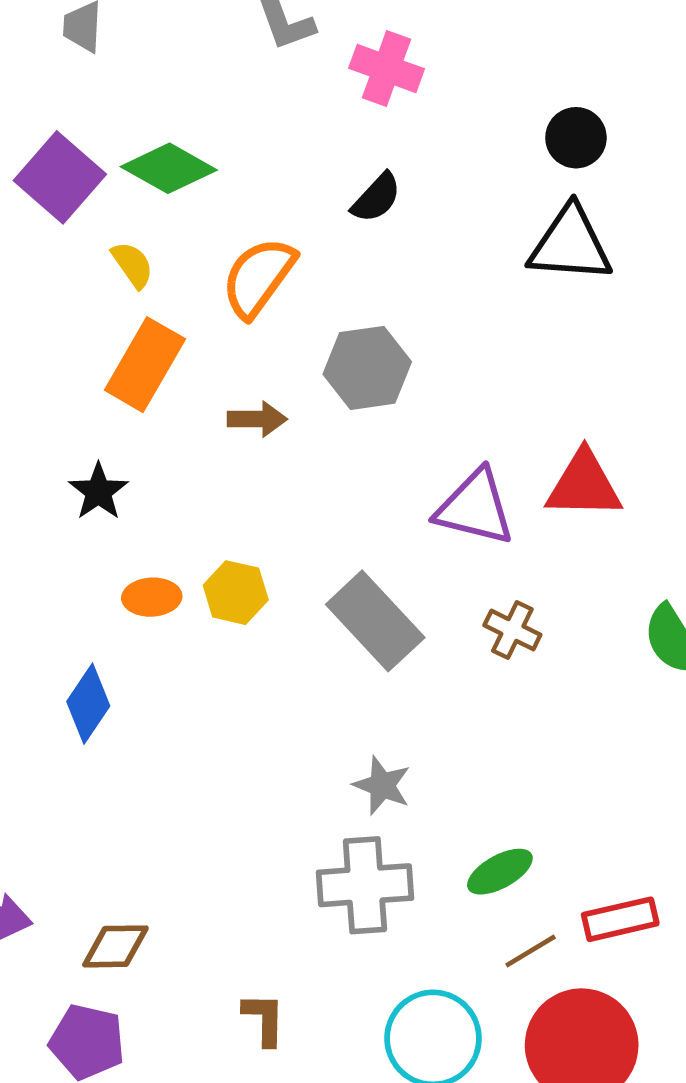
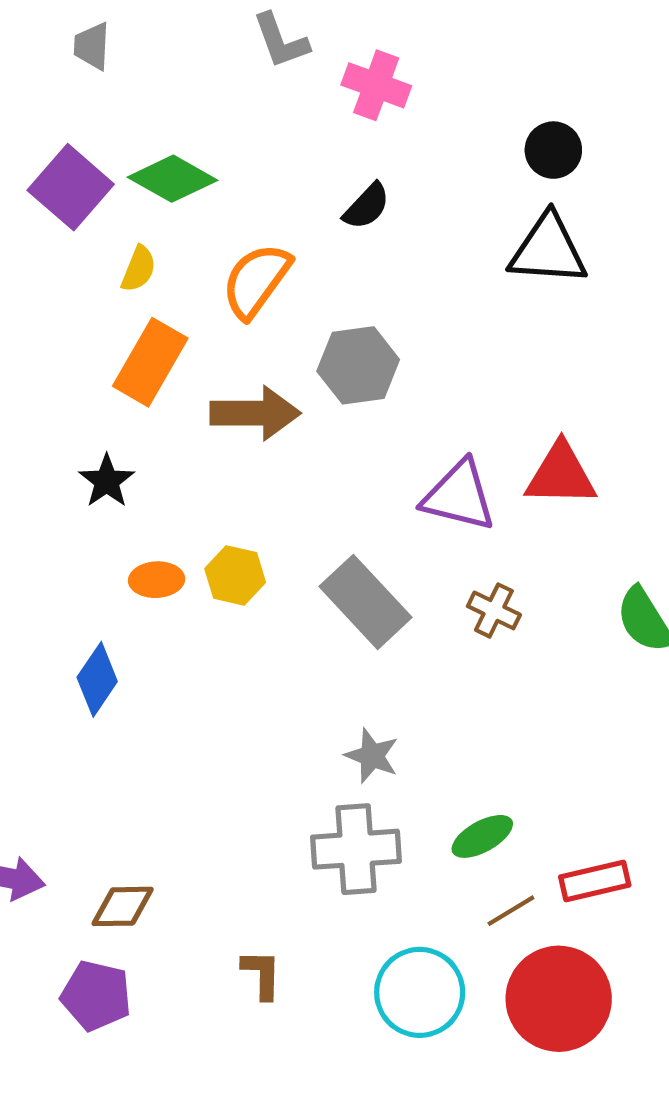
yellow semicircle: (132, 265) -> (139, 269), turned 57
brown arrow: (257, 419) -> (255, 413), size x1.6

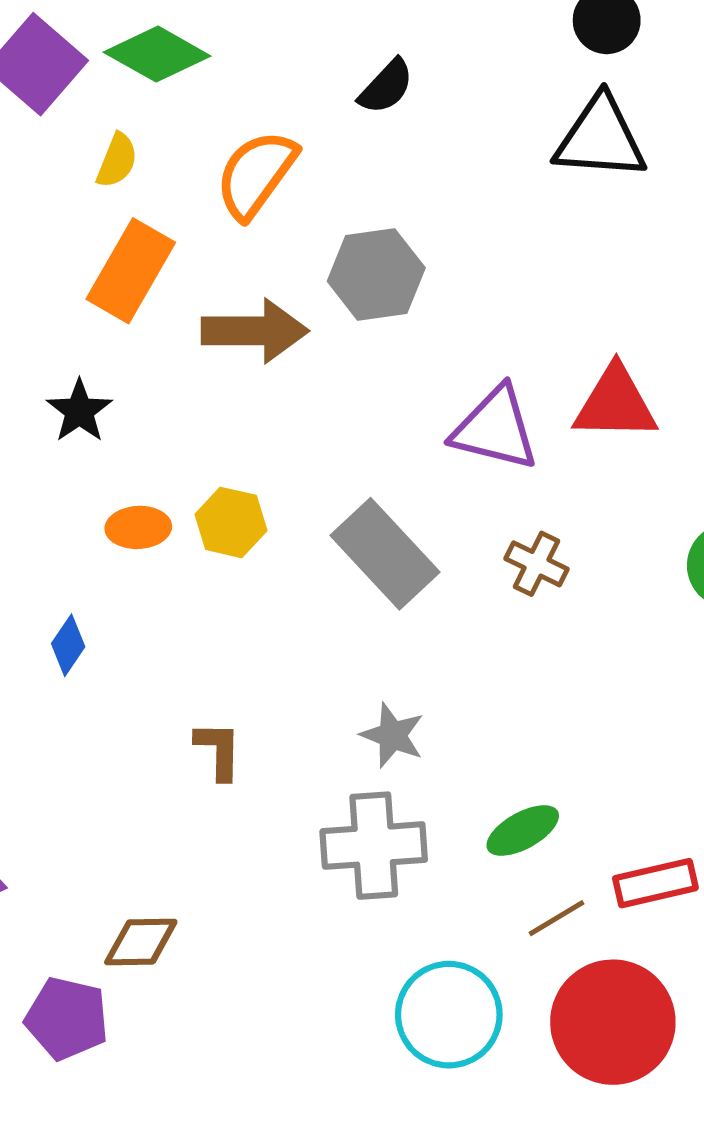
blue diamond: (97, 679) -> (68, 645), size x0.7
brown diamond: (123, 906) -> (141, 942), moved
brown L-shape: (262, 974) -> (218, 750), moved

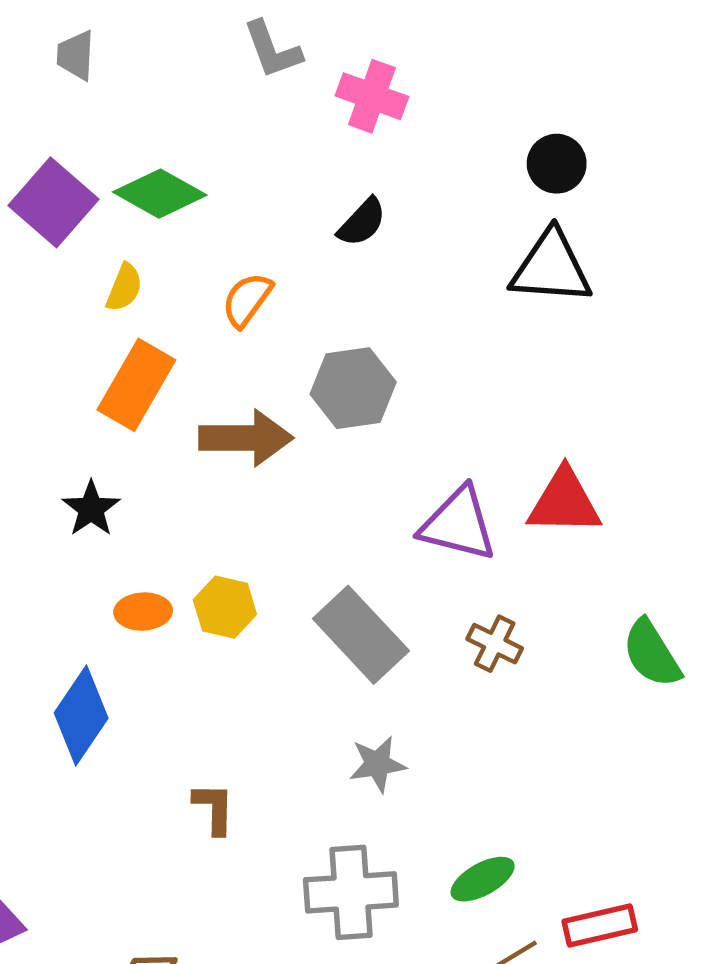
orange semicircle: (256, 174) -> (247, 300), size x0.7
blue diamond: (68, 645) -> (81, 715), size x1.8
gray star: (392, 735) -> (377, 764), moved, turned -30

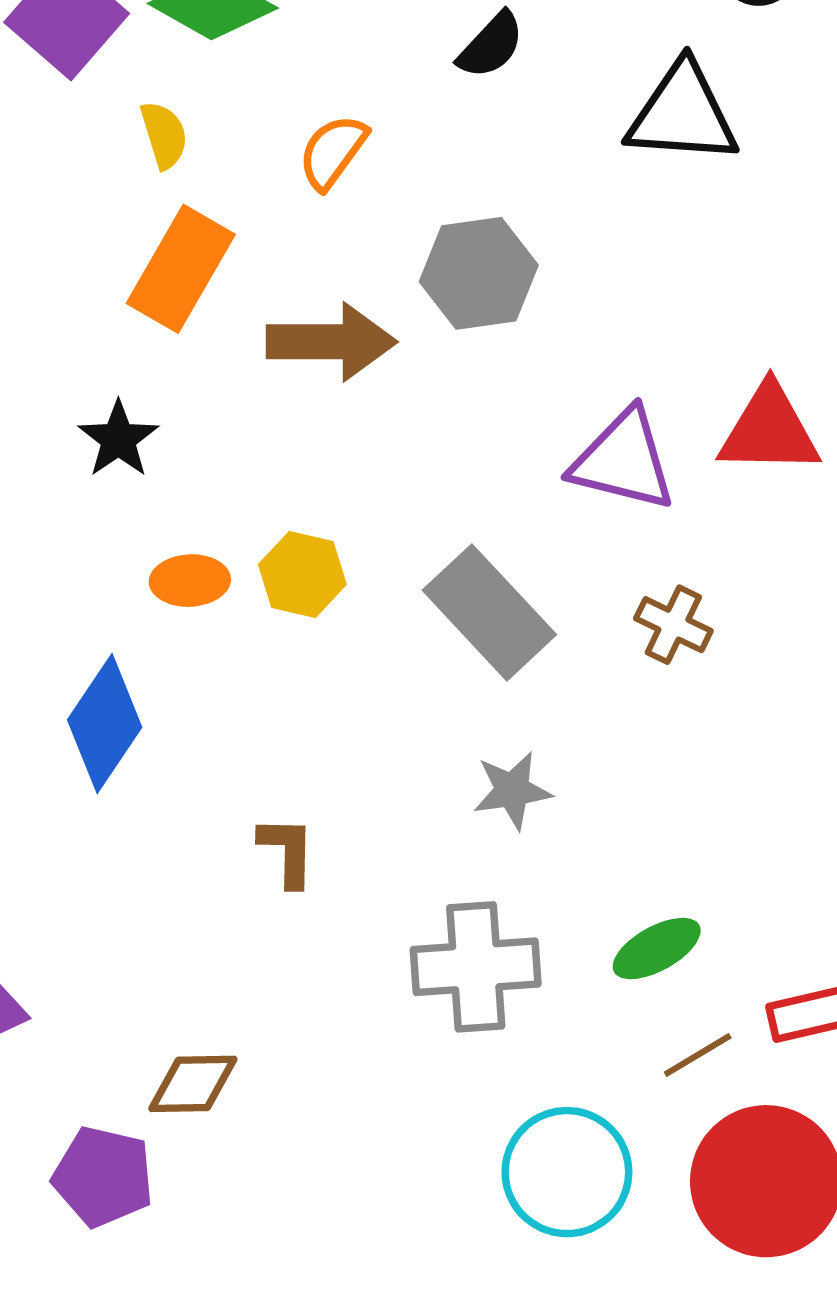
black triangle: (551, 268) -> (683, 114), moved
yellow semicircle: (124, 288) -> (164, 135), turned -39

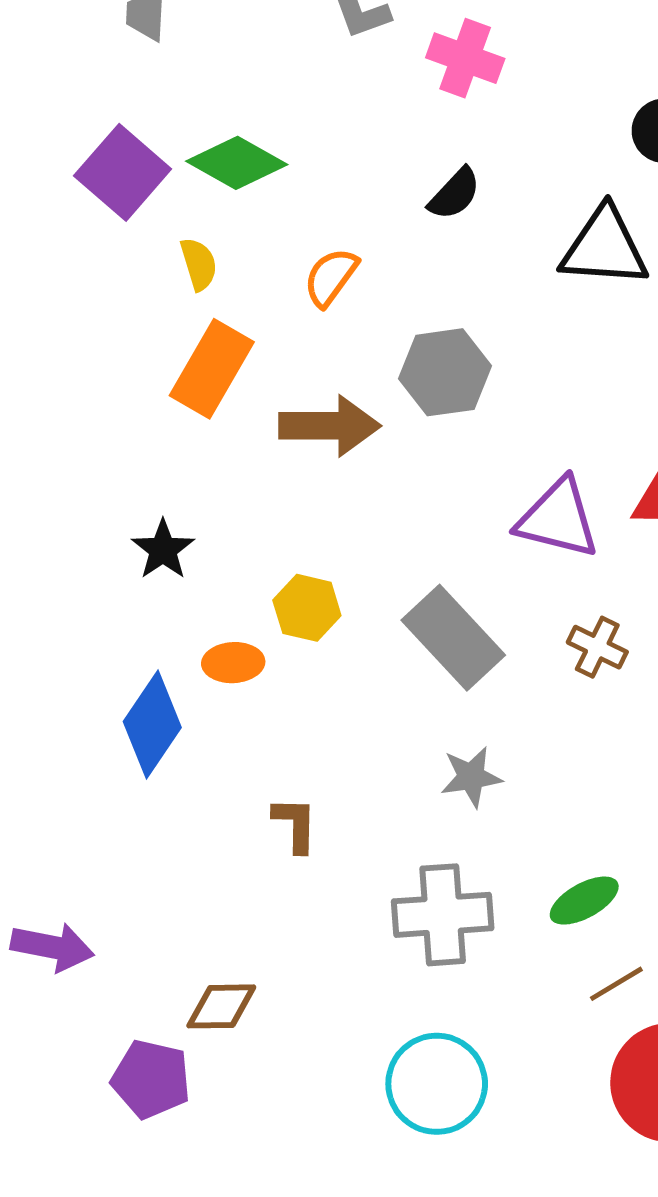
black star: (118, 439) -> (163, 550), moved
orange ellipse: (190, 581) -> (233, 663), moved
cyan circle: (567, 1172) -> (437, 1084), moved

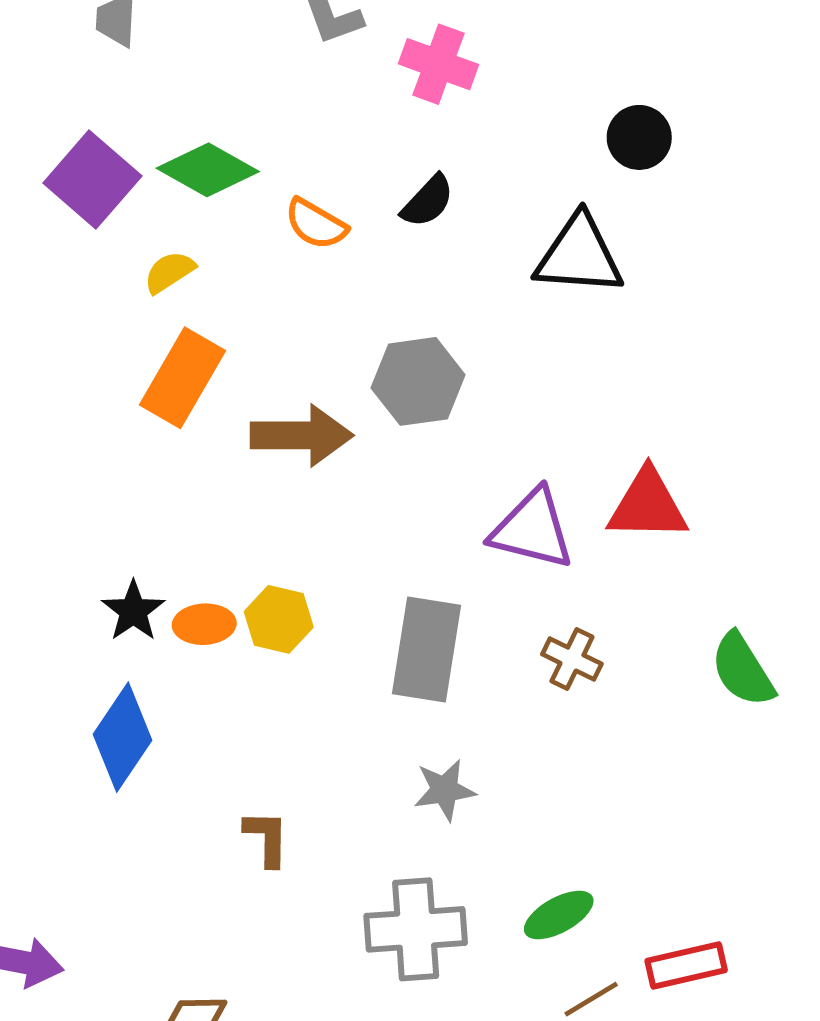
yellow semicircle: (199, 264) -> (169, 272), turned -106
orange semicircle: (331, 277) -> (316, 224), moved, turned -96
black star: (163, 550) -> (133, 611), moved
gray rectangle: (453, 638) -> (427, 649), turned 52
orange ellipse: (233, 663) -> (204, 624), moved

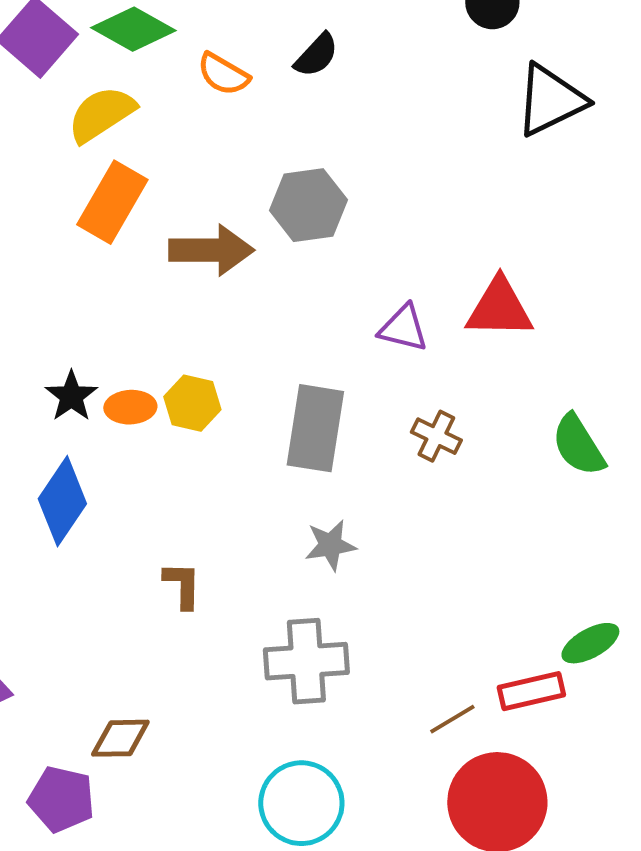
black triangle: (579, 255) -> (550, 100), moved, turned -30
yellow semicircle: (169, 272) -> (101, 114), size x1.6
purple triangle: (532, 529) -> (403, 328), size x0.7
green ellipse: (559, 915) -> (590, 643), moved

